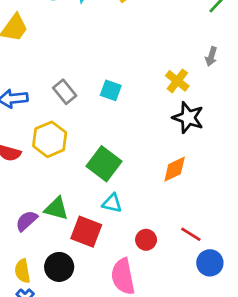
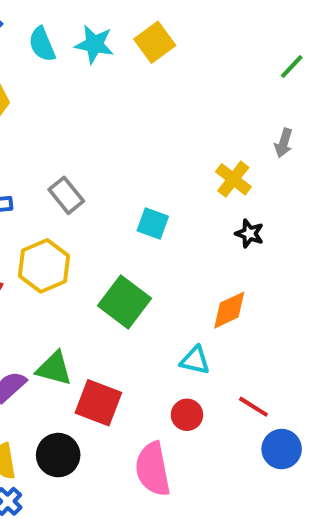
cyan square: (111, 90) -> (153, 223), moved
black star: (188, 118) -> (249, 234), size x0.6
cyan triangle: (112, 203) -> (195, 360), moved

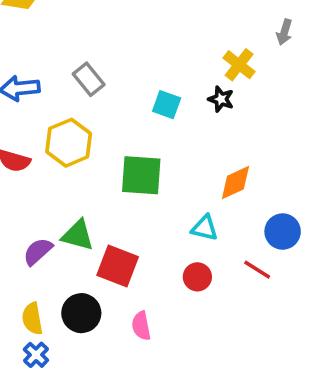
black star: (249, 234) -> (221, 99), moved
green square: (125, 302) -> (141, 175), turned -33
blue circle: (282, 449) -> (283, 232), moved
pink semicircle: (153, 469) -> (141, 326), moved, size x0.6

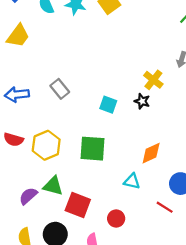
yellow hexagon: (69, 143) -> (46, 145), moved
red circle: (197, 277) -> (116, 219), moved

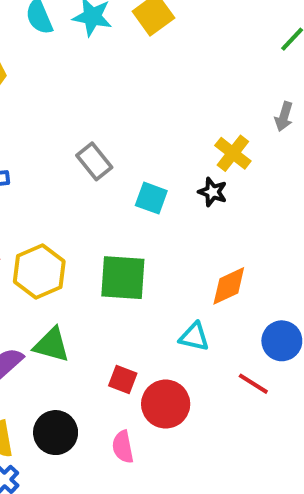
gray rectangle: (60, 89) -> (94, 161), moved
red square: (78, 205) -> (123, 380), moved, size x0.6
red circle: (116, 219) -> (166, 404), size x1.5

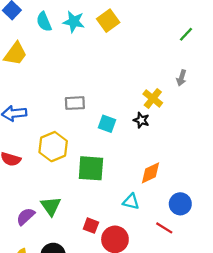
gray rectangle: (94, 161) -> (75, 103), turned -54
yellow hexagon: (39, 272) -> (53, 147), moved
green triangle: (51, 345) -> (51, 206), turned 40

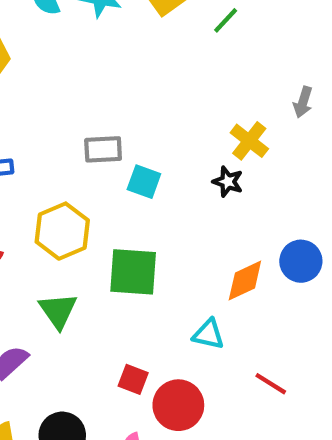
green line: (186, 34) -> (226, 20), moved
cyan square: (107, 124) -> (144, 182), moved
blue circle: (180, 204) -> (301, 261), moved
green triangle: (51, 206) -> (58, 311), moved

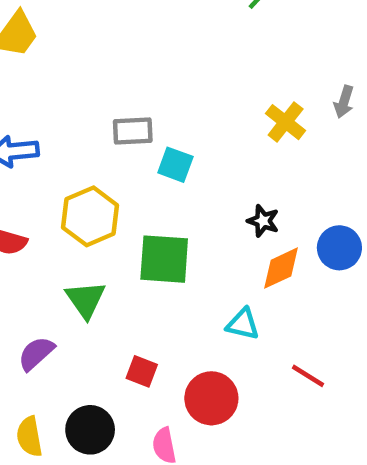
gray arrow: (303, 102) -> (344, 102), moved
black star: (228, 182) -> (263, 221), moved
red square: (133, 379) -> (142, 371), moved

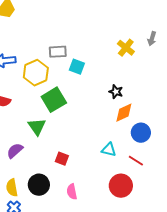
yellow hexagon: (90, 216) -> (36, 73), moved
blue circle: (339, 248) -> (141, 133), moved
green square: (164, 259) -> (54, 100), moved, turned -35
cyan triangle: (243, 324) -> (109, 150), moved
red circle: (211, 398) -> (121, 186), moved

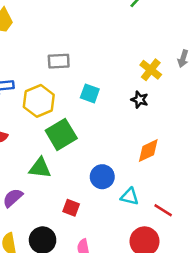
gray rectangle: (58, 52) -> (59, 61), moved
black star: (116, 92) -> (140, 100), moved
green triangle: (37, 127) -> (40, 168), turned -48
blue circle: (141, 133) -> (102, 177), moved

